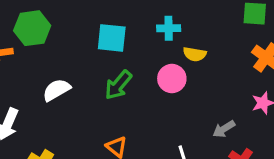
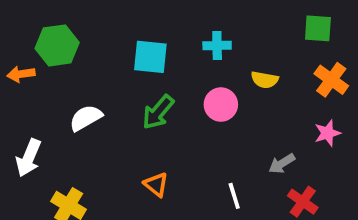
yellow semicircle: (195, 54) -> (265, 80), moved

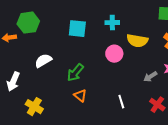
yellow semicircle: (265, 80) -> (137, 41), size x1.5
green arrow: (158, 112) -> (75, 73), moved
gray arrow: (282, 164) -> (150, 77), moved

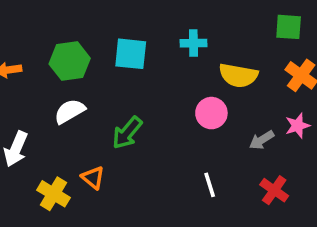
green hexagon: (28, 23) -> (70, 61), moved
pink circle: (114, 54) -> (211, 113), moved
orange triangle: (80, 96) -> (93, 178), moved

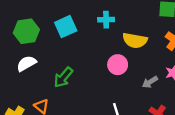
cyan square: (131, 54) -> (66, 27), turned -30

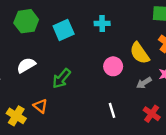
green hexagon: (26, 31) -> (26, 21), moved
yellow semicircle: (135, 40) -> (140, 53), moved, turned 45

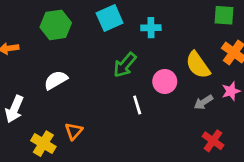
cyan square: (64, 30) -> (110, 18), moved
green arrow: (61, 78) -> (125, 65), moved
orange triangle: (40, 106) -> (74, 131), turned 32
white line: (112, 110) -> (137, 105), moved

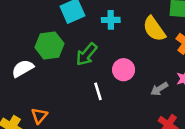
green hexagon: (56, 25) -> (49, 45), moved
yellow semicircle: (198, 65) -> (154, 29), moved

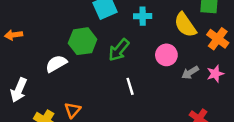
pink circle: (124, 70) -> (166, 55), moved
gray arrow: (159, 89) -> (190, 72), moved

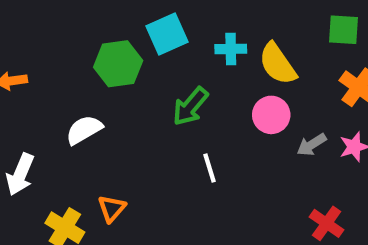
yellow semicircle: (185, 25) -> (278, 64), moved
green hexagon: (83, 41) -> (118, 64), moved

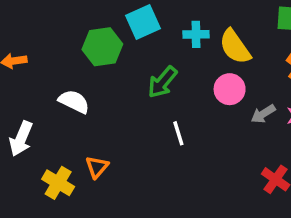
white semicircle: (84, 130) -> (74, 102), turned 56

